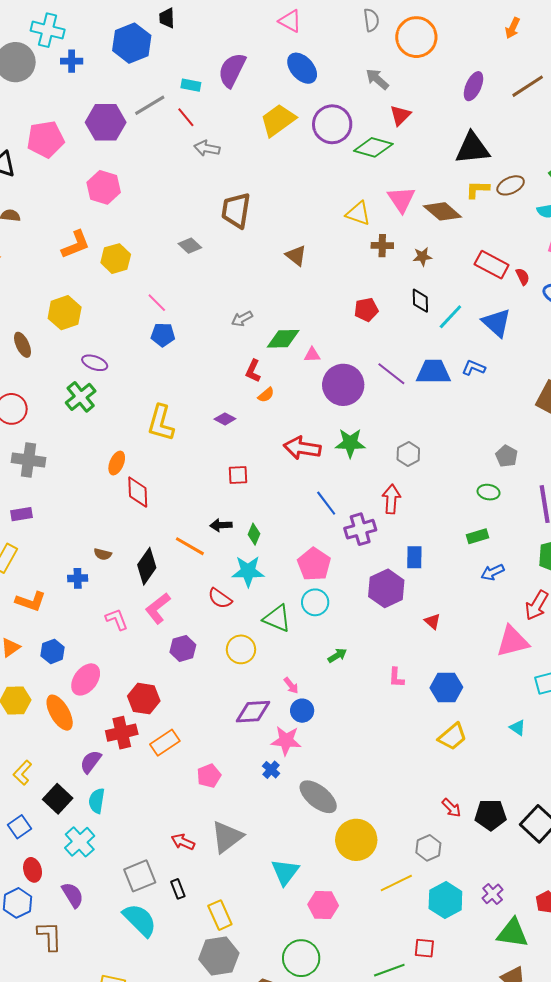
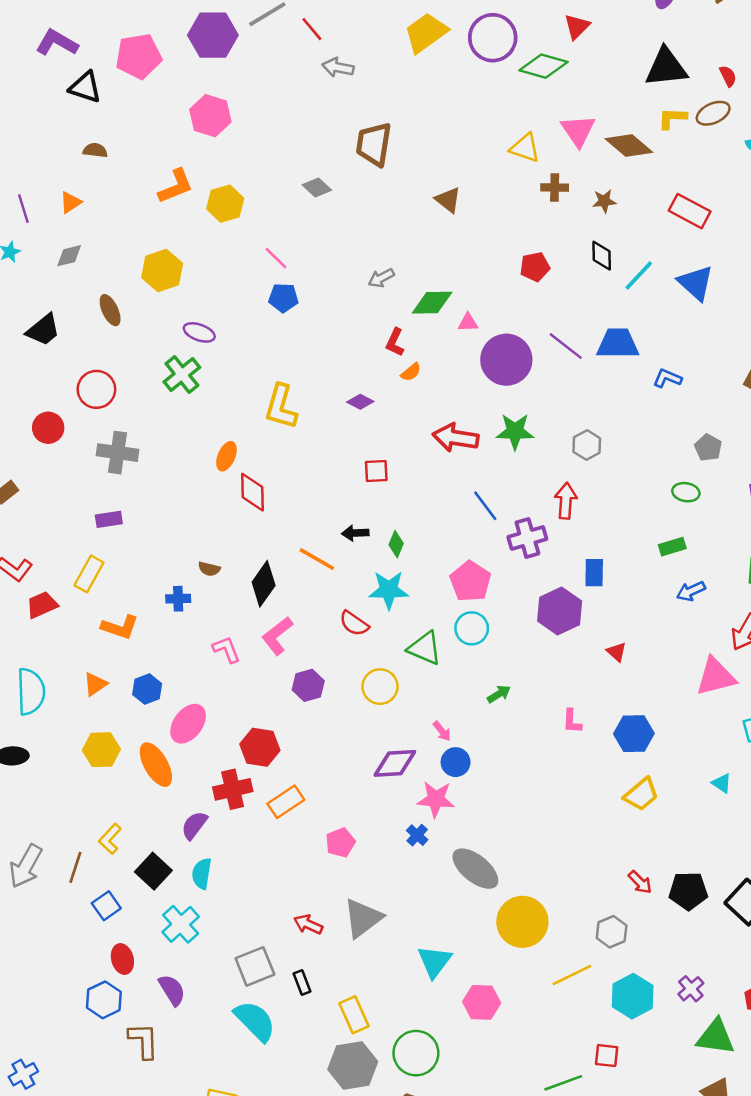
red semicircle: (523, 277) -> (728, 76), moved
blue L-shape: (473, 368) -> (667, 378), moved
green circle: (301, 958) -> (416, 1053), moved

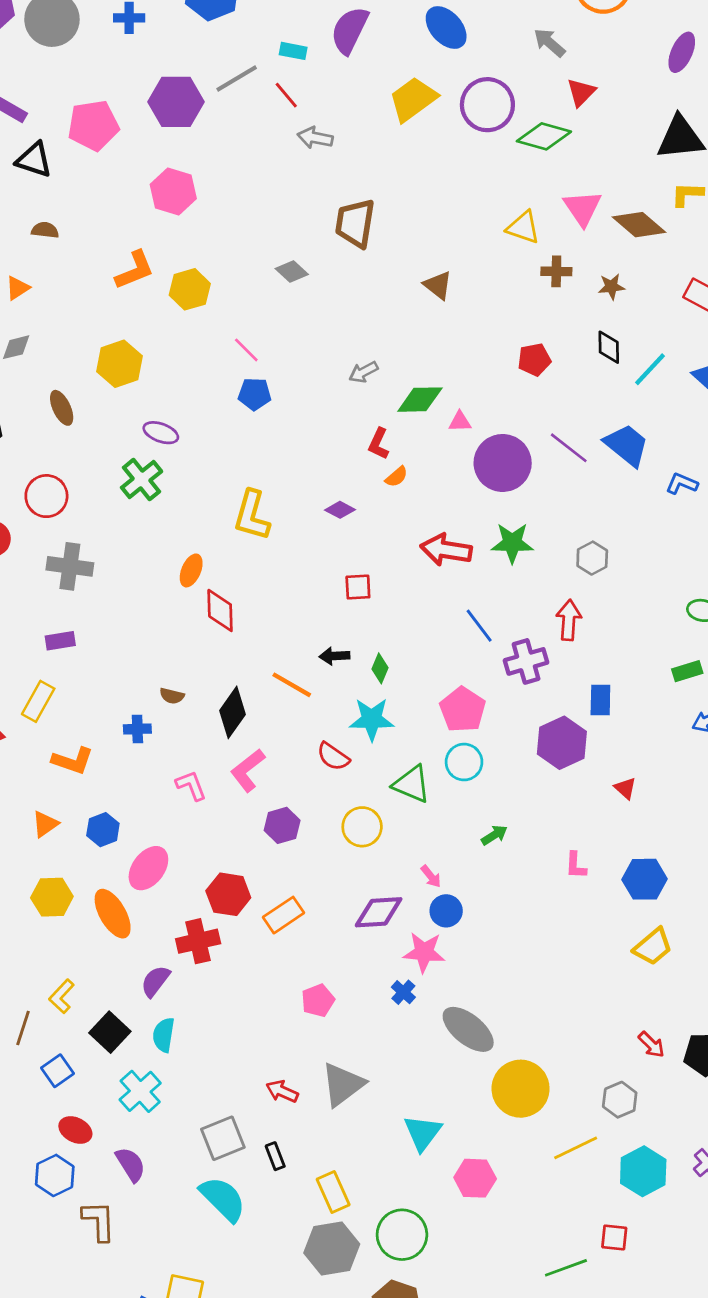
blue trapezoid: (618, 344) -> (627, 445), turned 39
orange rectangle: (286, 802) -> (283, 915), moved
red ellipse: (122, 959) -> (75, 1130), turned -48

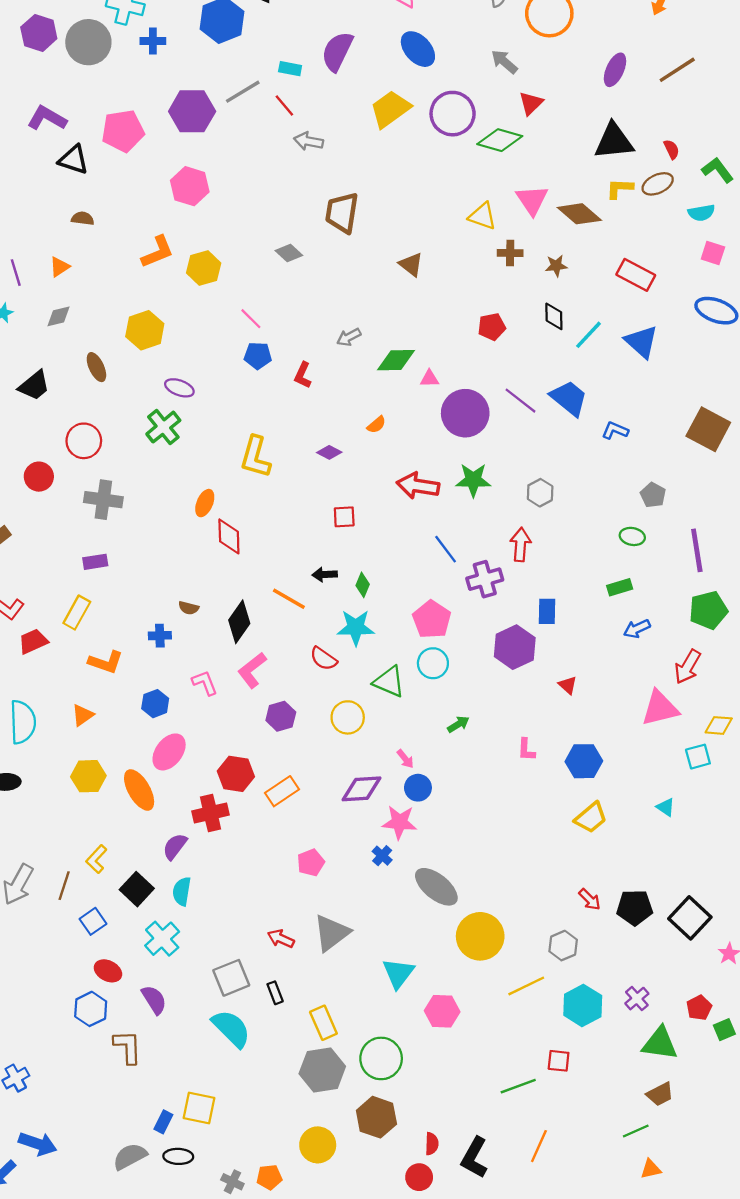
red L-shape: (379, 444) -> (303, 375), moved
blue hexagon: (103, 830) -> (155, 704), moved

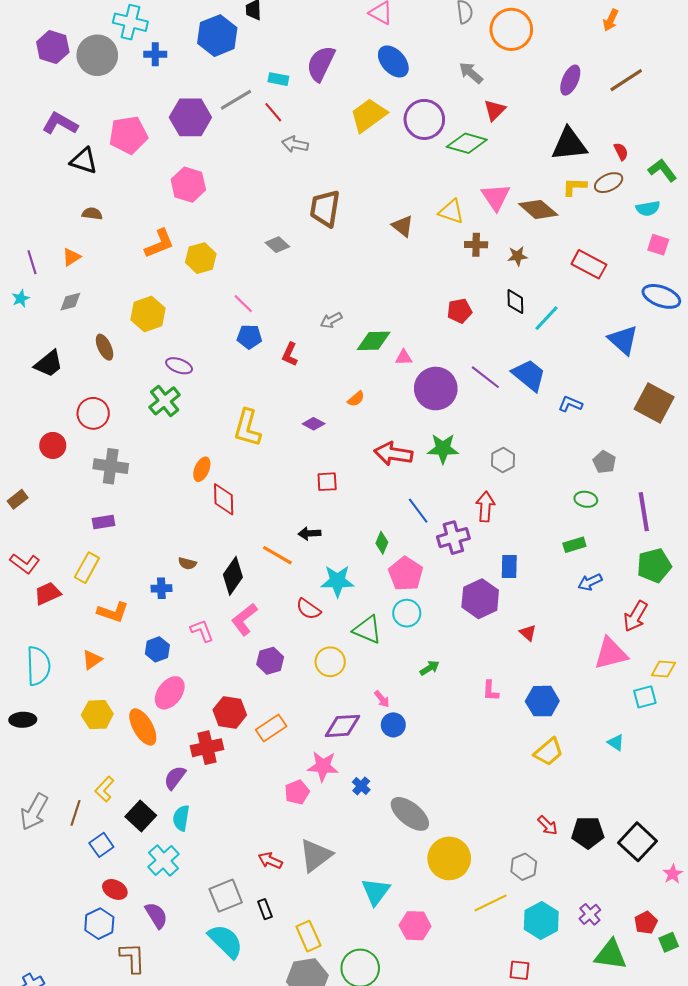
brown triangle: (411, 265) -> (403, 226), moved
blue triangle: (641, 342) -> (623, 340), moved
green diamond: (363, 585) -> (382, 543), moved
pink star: (400, 822) -> (323, 766), moved

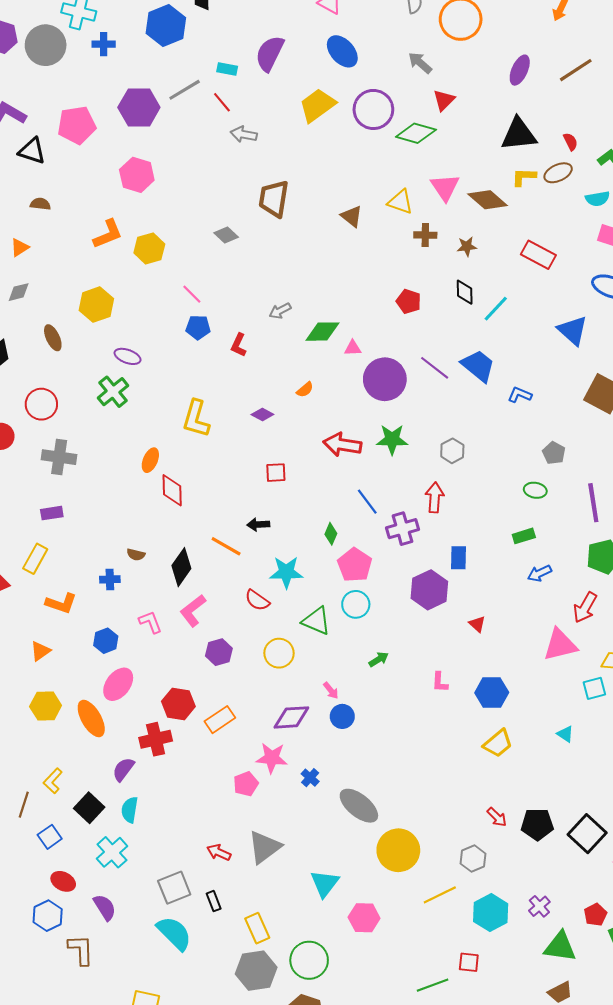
red pentagon: (460, 311) -> (409, 301), turned 30

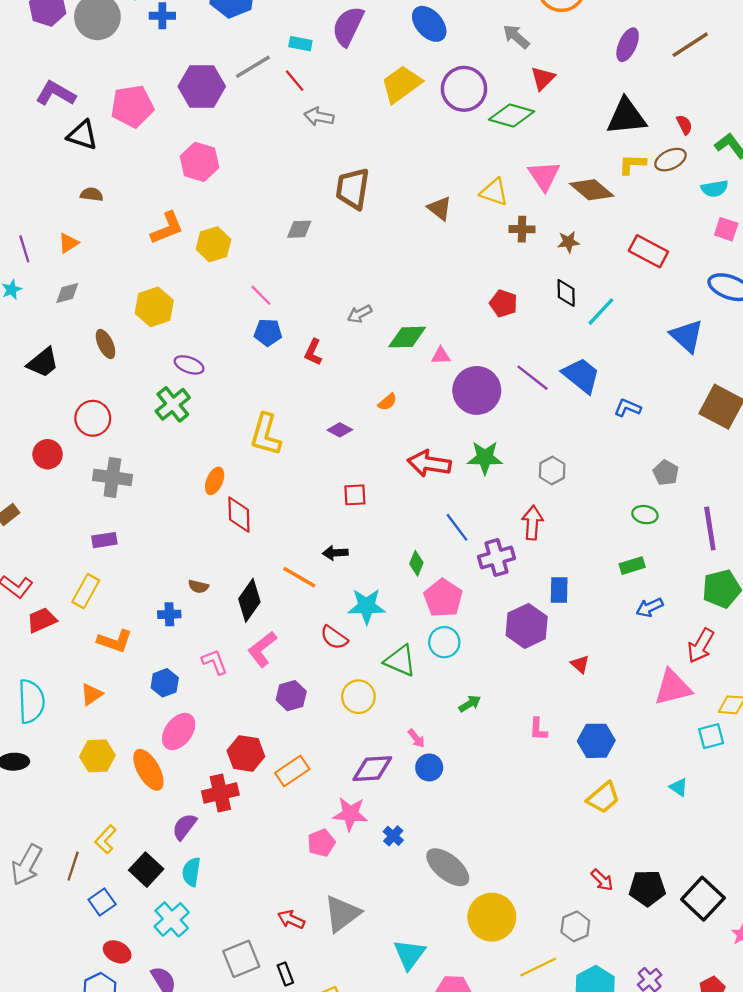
gray diamond: (226, 235) -> (299, 229), turned -45

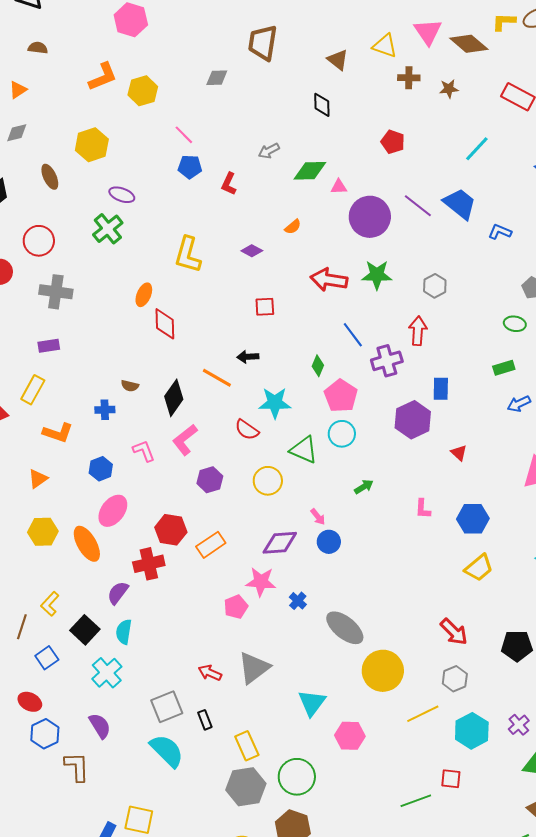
black diamond: (566, 293) -> (322, 105), moved
red arrow: (602, 880) -> (454, 632), moved, size x1.4
red ellipse: (117, 952) -> (30, 702), moved

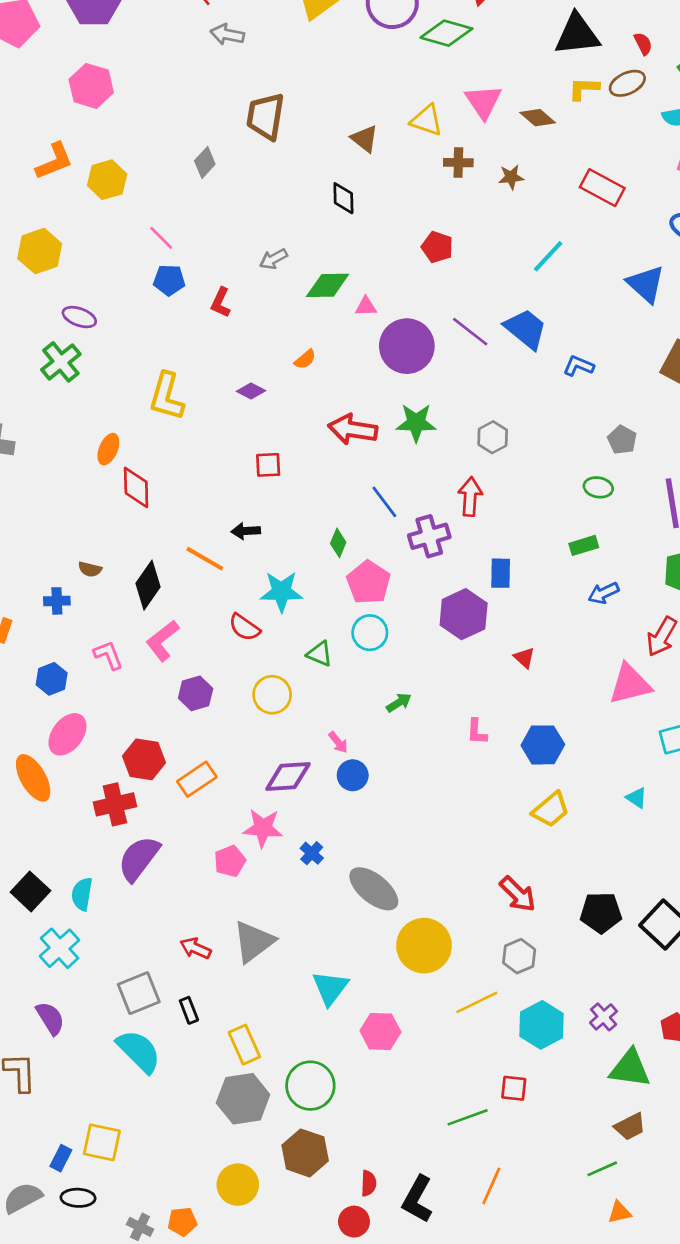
brown diamond: (469, 44) -> (538, 118), size x0.7
gray diamond: (217, 78) -> (205, 163), turned -45
green triangle: (304, 450) -> (320, 654), size x0.7
purple semicircle: (118, 593) -> (139, 858), moved, size x1.5

